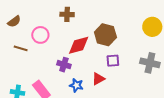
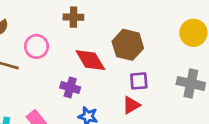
red diamond: (79, 45) -> (90, 60), turned 75
red triangle: (98, 79) -> (131, 105), moved

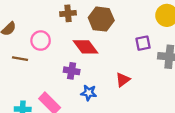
brown hexagon: (128, 45) -> (101, 19), moved
purple square: (139, 81) -> (143, 43), moved

